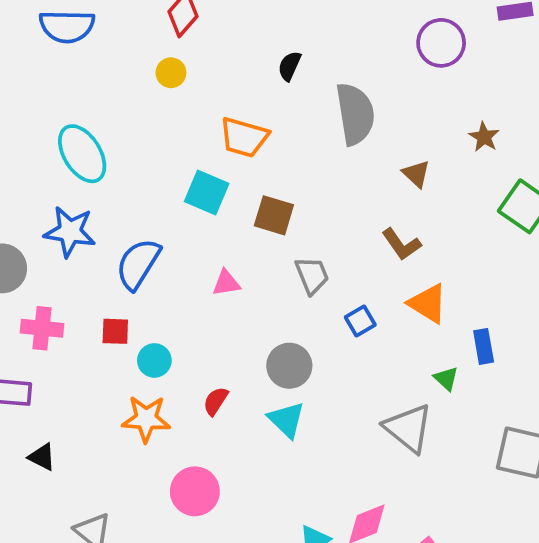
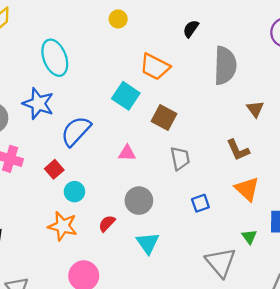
blue square: (360, 321) -> (200, 203), moved
red square: (115, 331) -> (54, 169), turned 36
gray circle: (289, 366) -> (139, 201), moved

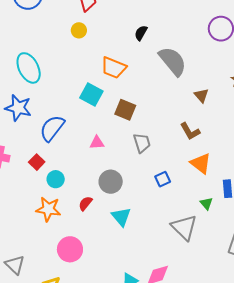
gray semicircle: (225, 66) -> (173, 61), turned -36

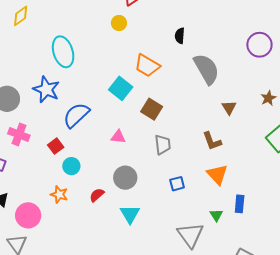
black semicircle: (141, 33) -> (180, 36), turned -35
orange star: (48, 209) -> (59, 194), size x0.7
pink circle: (70, 249) -> (28, 215), moved

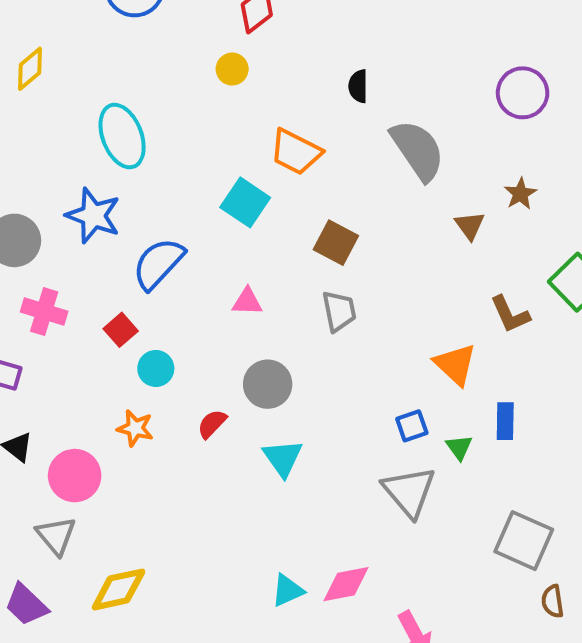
brown star: (268, 98) -> (520, 194), moved
brown square: (152, 109) -> (336, 243), moved
brown L-shape: (212, 141) -> (510, 314), moved
blue square: (177, 184) -> (412, 426), moved

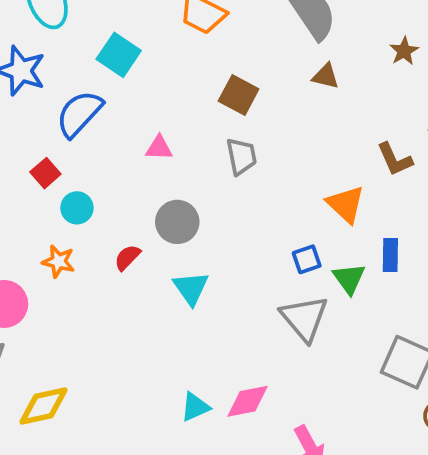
cyan square: (245, 202) -> (119, 55), moved
brown triangle: (470, 226) -> (326, 76), moved, turned -40
green triangle: (459, 447) -> (349, 279), size x1.4

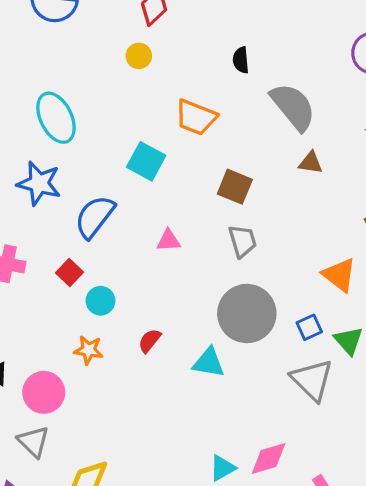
cyan square: (119, 55) -> (146, 161), moved
gray circle: (177, 222) -> (247, 314), moved, size x1.5
cyan triangle: (191, 288) -> (209, 363), turned -40

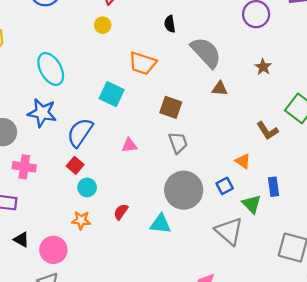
red square: (69, 272) -> (75, 165), moved
orange triangle: (339, 275) -> (243, 161), size x0.7
blue square: (309, 327) -> (225, 186), moved

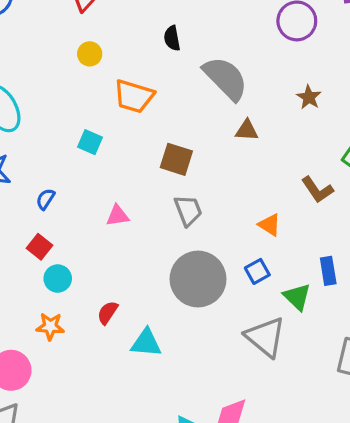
yellow circle: (103, 25) -> (90, 54), moved
cyan square: (112, 94) -> (90, 142), size x0.7
blue semicircle: (80, 133) -> (45, 199), size x0.5
orange triangle: (243, 161) -> (270, 225), moved
cyan triangle: (160, 224) -> (146, 343), moved

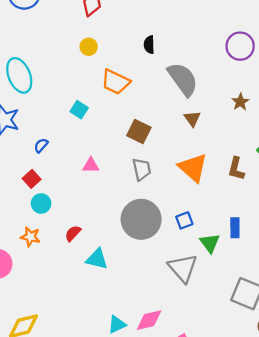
brown triangle: (247, 130) -> (192, 119), turned 42
brown L-shape: (317, 190) -> (236, 169), turned 40
orange triangle: (270, 225) -> (193, 168), moved, size x1.8

